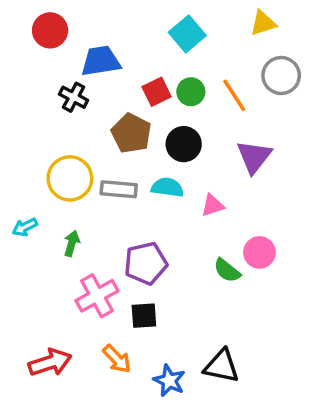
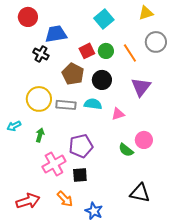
black triangle: (222, 366) -> (140, 193), moved

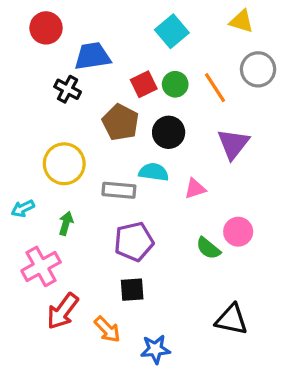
yellow triangle: (146, 13) -> (241, 21), turned 35
gray rectangle: (66, 105) -> (119, 190), moved
pink cross: (54, 164) -> (41, 266), moved
red arrow: (28, 201) -> (63, 311), moved, turned 145
blue star: (94, 211) -> (155, 349), turned -30

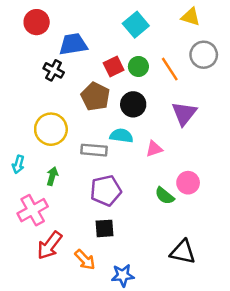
cyan arrow: (23, 208) -> (18, 164), turned -48

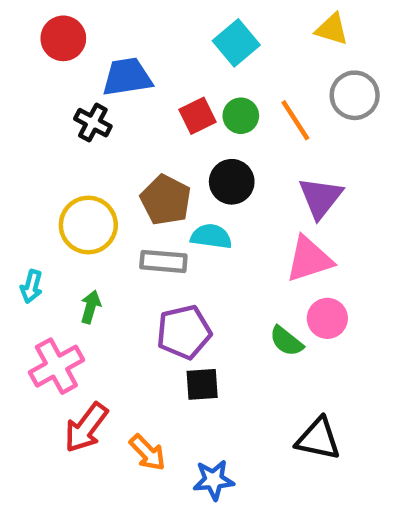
brown pentagon: (95, 97) -> (166, 200), moved
pink triangle: (154, 149) -> (309, 259), moved, size x1.6
black square: (104, 228) -> (202, 384), moved

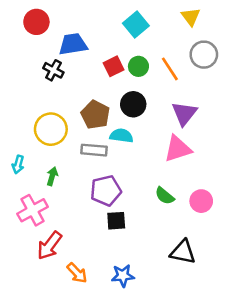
yellow triangle: (332, 29) -> (191, 17), turned 36
pink circle: (327, 318) -> (201, 201), moved
orange arrow: (147, 453) -> (77, 273), moved

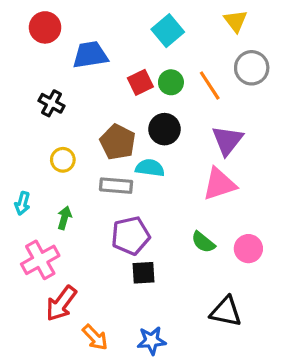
black cross: (53, 70) -> (51, 103), moved
yellow circle: (51, 129) -> (63, 160), size x0.6

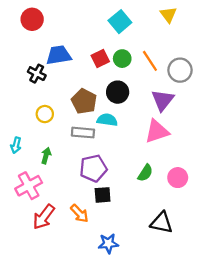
blue trapezoid: (90, 55) -> (59, 55), moved
gray circle: (252, 68) -> (180, 70), moved
green semicircle: (203, 242) -> (145, 173), turned -96
orange arrow: (95, 337) -> (79, 213), moved

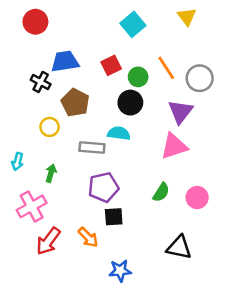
green circle: (122, 59) -> (138, 77), moved
brown pentagon: (84, 101) -> (75, 103), moved

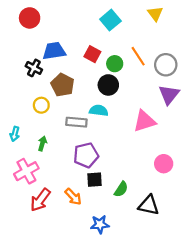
red square: (111, 65) -> (92, 54), turned -35
purple triangle: (180, 112) -> (169, 95), moved
green semicircle: (161, 192) -> (121, 189), moved

